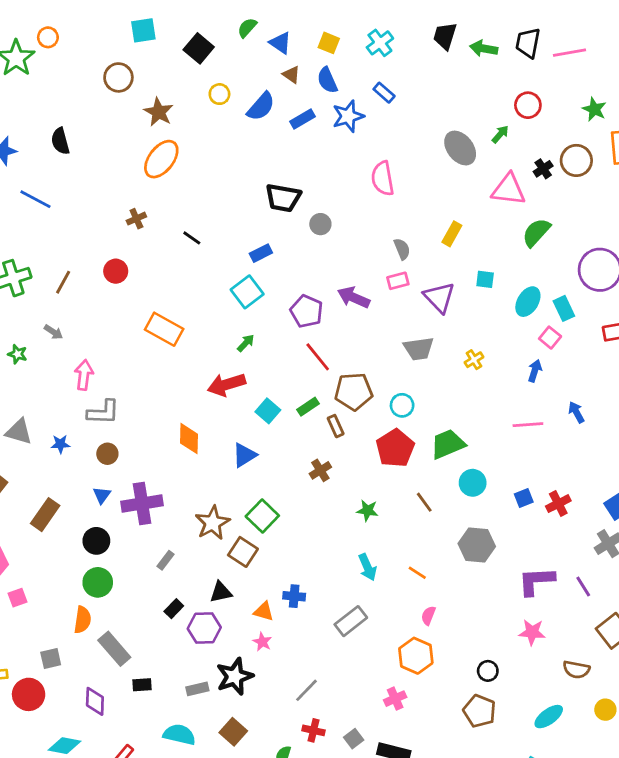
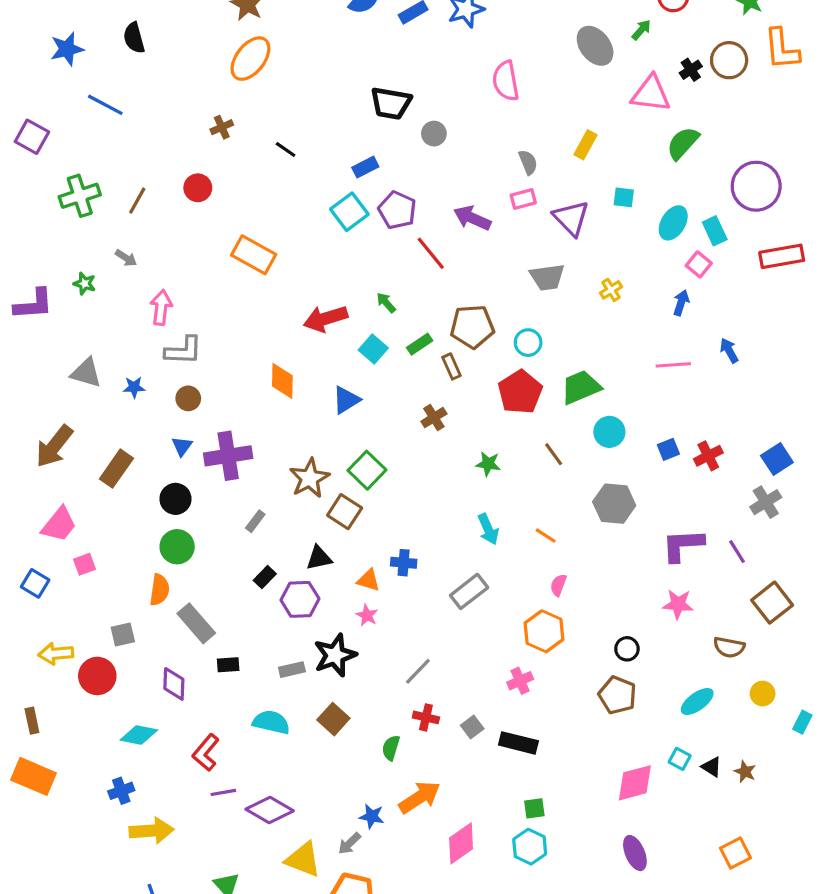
purple pentagon: (307, 311) -> (397, 210), moved
green arrow: (246, 343) -> (386, 303), moved, turned -84
red line: (318, 357) -> (431, 253), moved

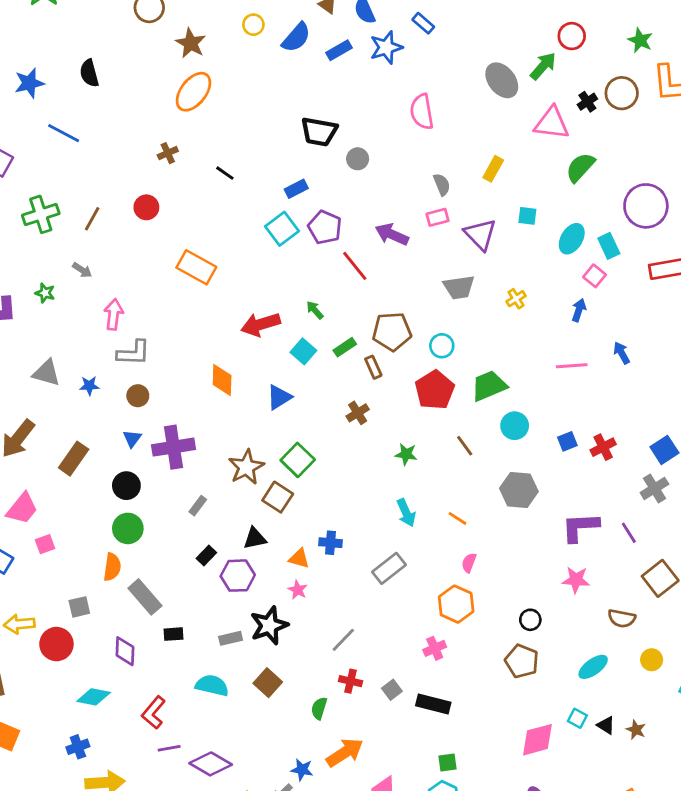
green arrow: (641, 30) -> (543, 66), size x1.5

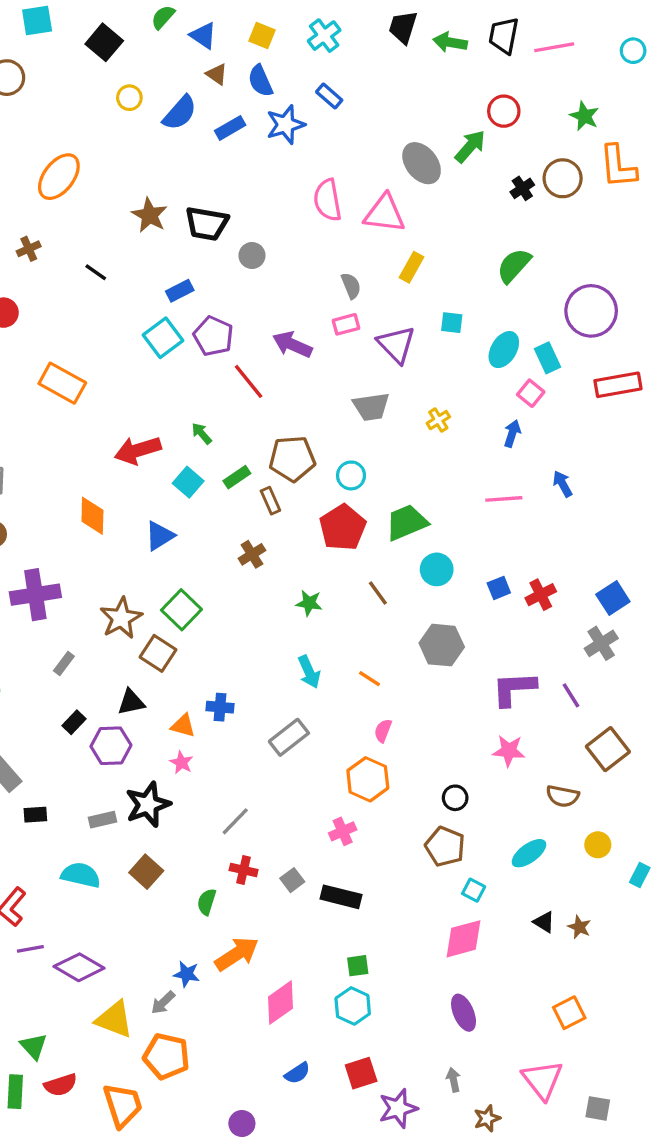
brown star: (191, 43) -> (150, 215), moved
pink triangle: (552, 123) -> (385, 214), moved
cyan square: (577, 718) -> (474, 890), moved

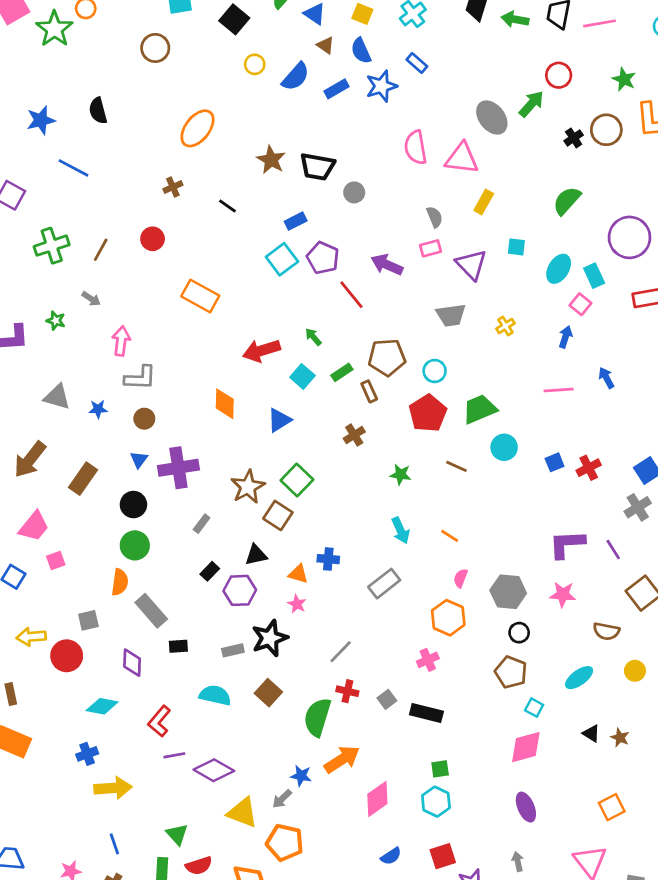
brown line: (378, 593) -> (456, 466), turned -30
gray hexagon: (442, 645) -> (508, 592), moved
green semicircle: (207, 902) -> (317, 717), size x1.8

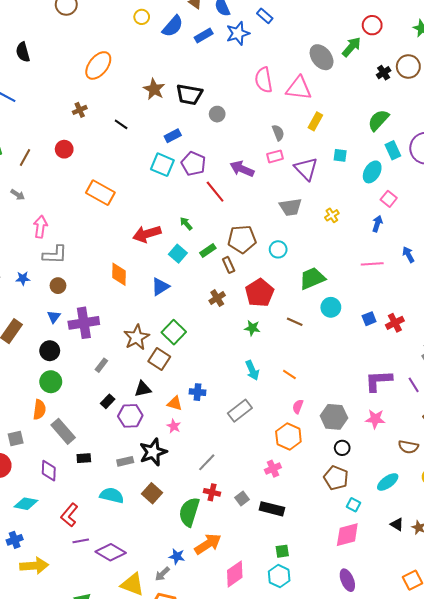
cyan square: (282, 259) -> (162, 165), turned -30
cyan rectangle: (594, 276) -> (393, 150), moved
red pentagon: (428, 413) -> (260, 293), moved

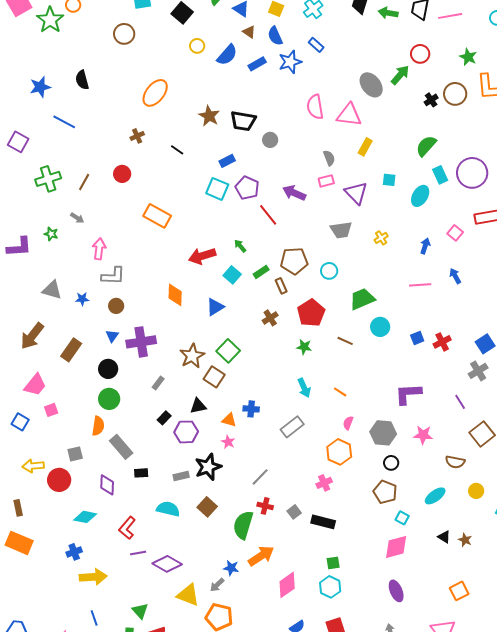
pink square: (389, 199) -> (455, 233), moved
purple L-shape: (378, 381) -> (408, 394), moved

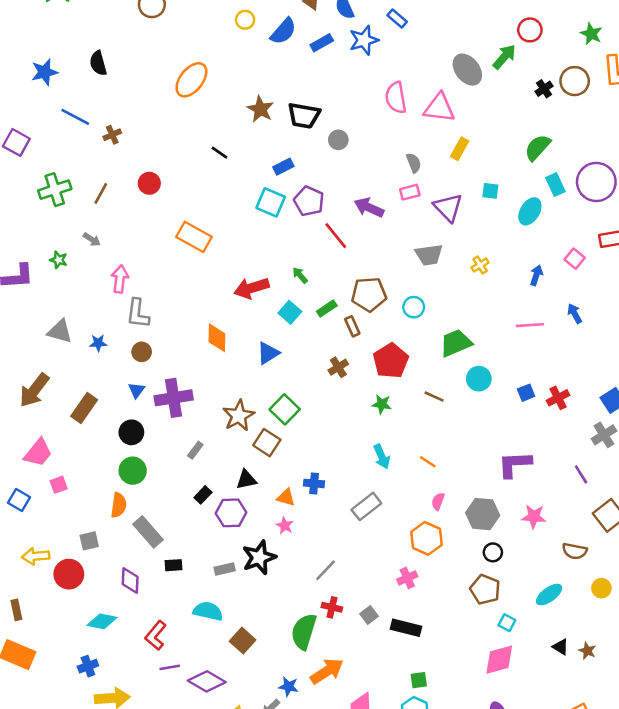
brown cross: (137, 136) -> (112, 135), moved
gray L-shape: (113, 276) -> (138, 314), turned 95
brown square: (207, 507) -> (243, 641), moved

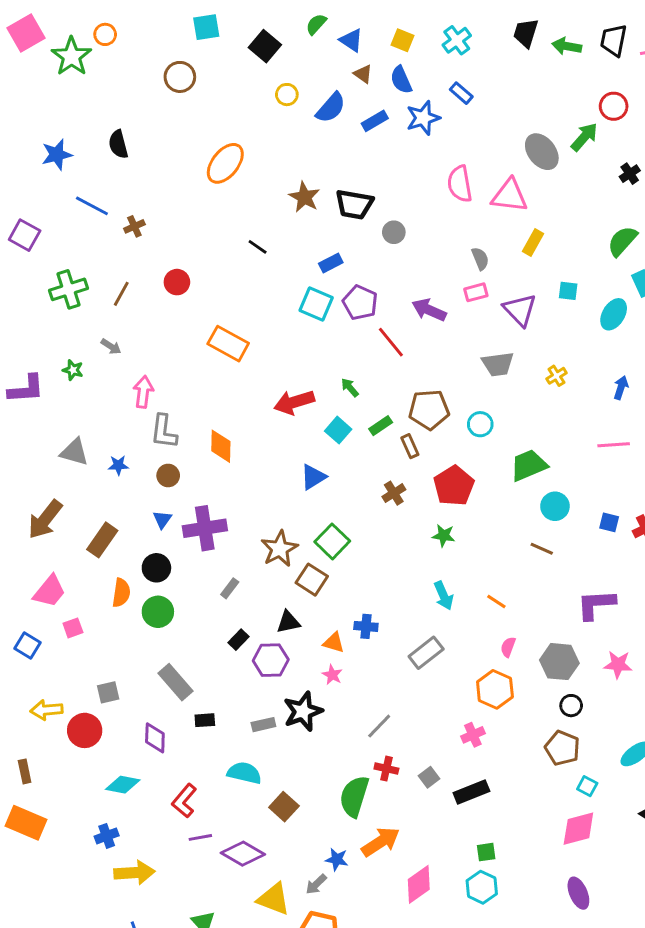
orange diamond: (217, 338) -> (221, 446), moved
blue square: (526, 393) -> (609, 522), turned 36
brown line: (434, 397) -> (542, 549), moved
orange semicircle: (119, 505) -> (121, 593), moved
black rectangle: (406, 628) -> (471, 792), turned -36

